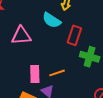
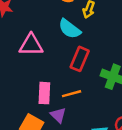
red rectangle: (74, 35) -> (80, 59), moved

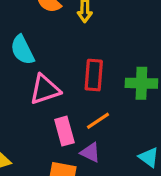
cyan semicircle: (70, 29) -> (22, 50), moved, turned 45
pink triangle: (31, 45) -> (45, 89), moved

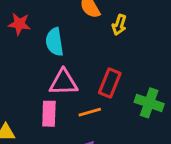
orange line: (98, 121) -> (90, 112), moved
pink rectangle: (64, 131) -> (49, 114), moved

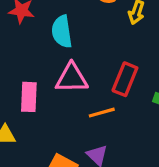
pink rectangle: (49, 114) -> (29, 97), moved

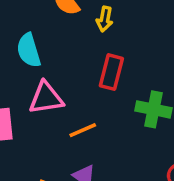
red rectangle: (125, 79) -> (111, 72), moved

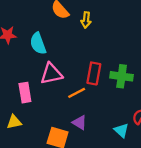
red rectangle: (111, 72) -> (94, 73), moved

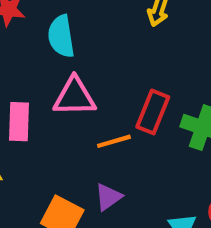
purple triangle: (80, 123) -> (108, 197), turned 42

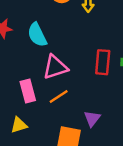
orange line: (114, 141) -> (59, 97), moved

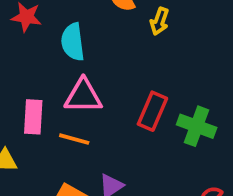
orange line: (59, 97) -> (74, 139), turned 30

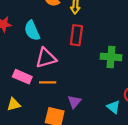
red rectangle: (152, 111) -> (76, 35), moved
pink rectangle: (33, 117) -> (22, 77), turned -54

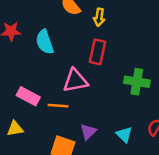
pink triangle: (46, 58) -> (75, 81), moved
cyan triangle: (113, 107) -> (124, 135), moved

